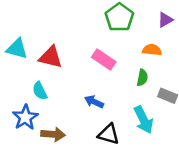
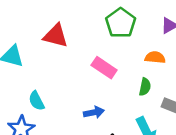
red triangle: (51, 57) -> (56, 36), moved
blue arrow: (94, 102) -> (94, 112), turned 144

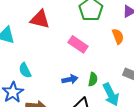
orange semicircle: (155, 57) -> (118, 36), turned 63
green semicircle: (145, 87) -> (93, 79), moved

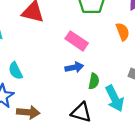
blue arrow: (70, 79) -> (74, 67), moved

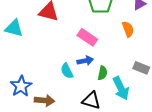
cyan semicircle: (16, 71) -> (67, 71), moved

